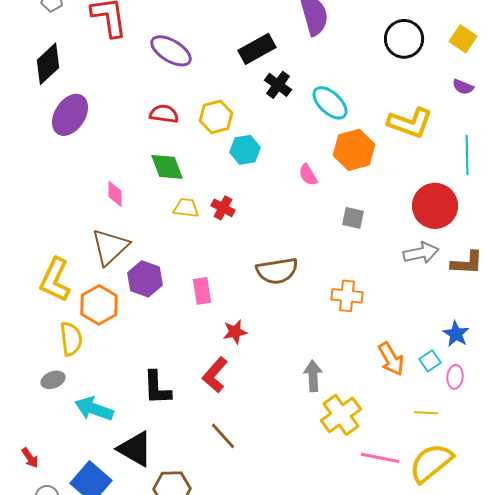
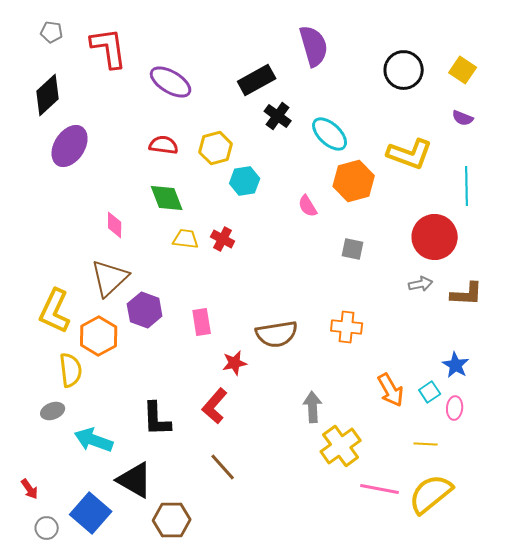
gray arrow: (421, 253) -> (421, 284), size x0.7
brown semicircle: (277, 271) -> (277, 334), moved

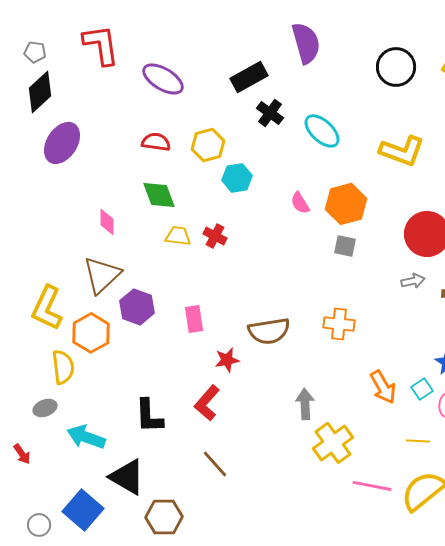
gray pentagon: (52, 32) -> (35, 52), moved
orange hexagon: (354, 181) -> (346, 204), moved
red arrow: (30, 489) -> (22, 454), moved

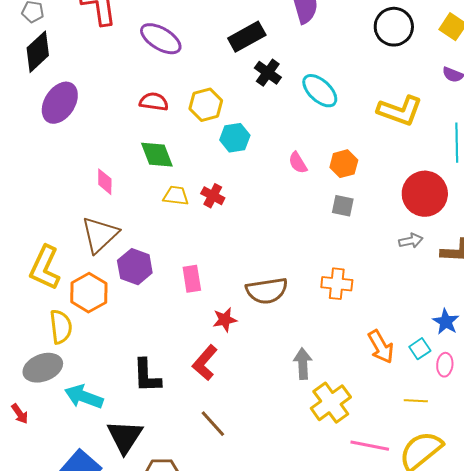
orange hexagon: (346, 204) -> (344, 164), size x0.7
gray ellipse: (45, 408) -> (43, 368), size x1.6
black triangle: (127, 477) -> (125, 437), turned 33

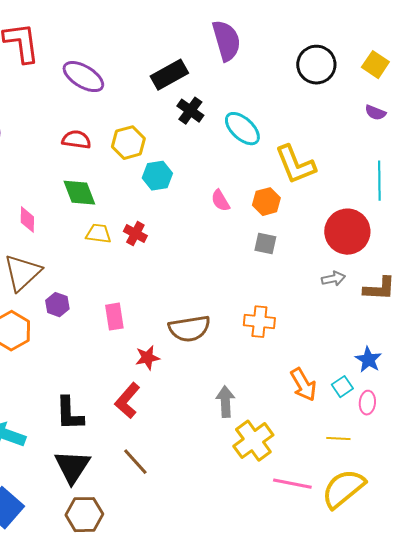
yellow L-shape: (400, 111) -> (295, 165), moved, turned 48
purple hexagon: (135, 267) -> (57, 305), size x0.7
black triangle: (125, 437) -> (72, 467), moved

